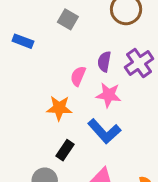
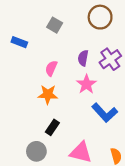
pink semicircle: (78, 76) -> (51, 68), moved
pink star: (109, 95) -> (86, 84), turned 30
blue L-shape: (104, 131) -> (105, 113), moved

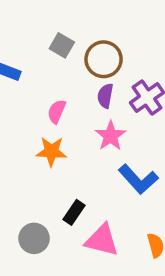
brown circle: (100, 17) -> (104, 59), moved
black rectangle: (52, 127) -> (74, 212), moved

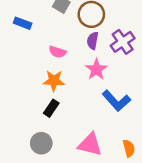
pink semicircle: (57, 111) -> (58, 52), turned -96
black rectangle: (74, 212) -> (51, 108), moved

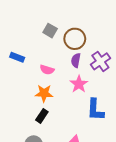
blue rectangle: (23, 23) -> (17, 57), moved
blue L-shape: (116, 101) -> (95, 110), turned 45

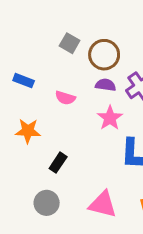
purple semicircle: (76, 60) -> (106, 85), turned 88
orange star: (44, 93) -> (28, 131), moved

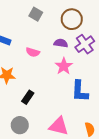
brown circle: (104, 55) -> (72, 19), moved

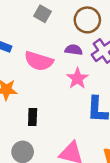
pink semicircle: (33, 52) -> (39, 61), size x1.6
black rectangle: (28, 97) -> (33, 117), turned -32

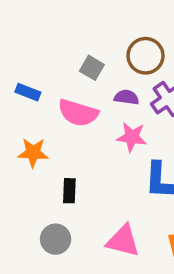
gray square: (43, 14) -> (92, 68), moved
pink star: (77, 78) -> (132, 137), turned -30

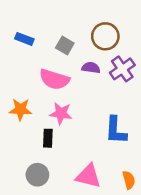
blue rectangle: (28, 92) -> (24, 39), moved
pink star: (132, 137) -> (61, 113), moved

